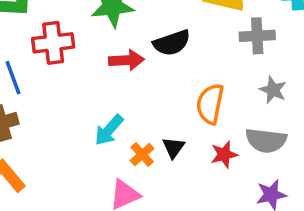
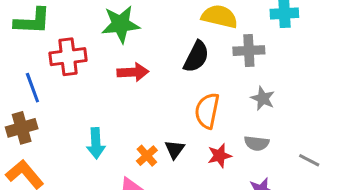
black semicircle: (172, 43) -> (196, 57), moved, turned -44
cyan arrow: (109, 130) -> (96, 143), moved, turned -44
gray semicircle: (266, 140) -> (257, 143), size x0.7

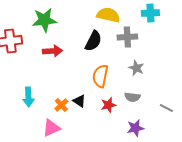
black triangle: (175, 149) -> (79, 101), turned -32

